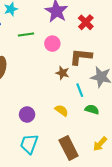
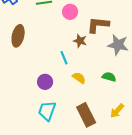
cyan line: (80, 90) -> (64, 58), moved

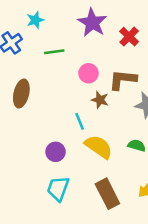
pink circle: (70, 12) -> (88, 73), moved
yellow semicircle: (79, 78) -> (99, 147), size x1.6

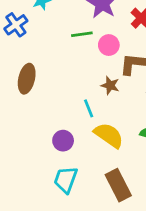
green line: (54, 52) -> (82, 34), moved
pink circle: (88, 73) -> (109, 45), moved

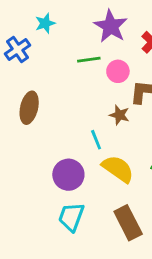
purple circle: (63, 141) -> (68, 175), size x1.4

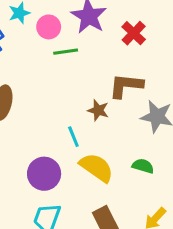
pink circle: (118, 71) -> (49, 27), moved

